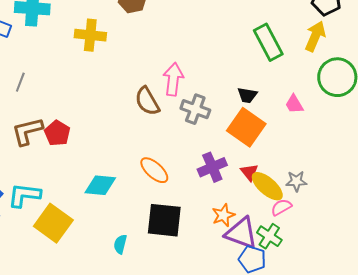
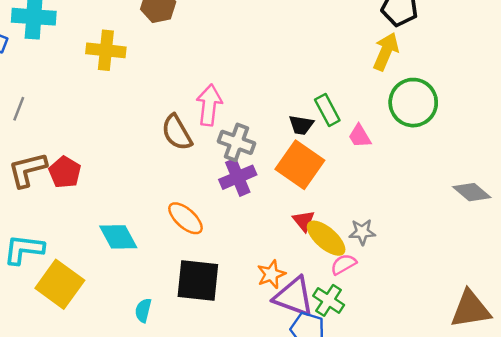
green rectangle: (268, 42) -> (327, 110), moved, size x0.7
purple cross: (212, 167) -> (238, 177), moved
cyan diamond: (100, 185) -> (118, 237), turned 56

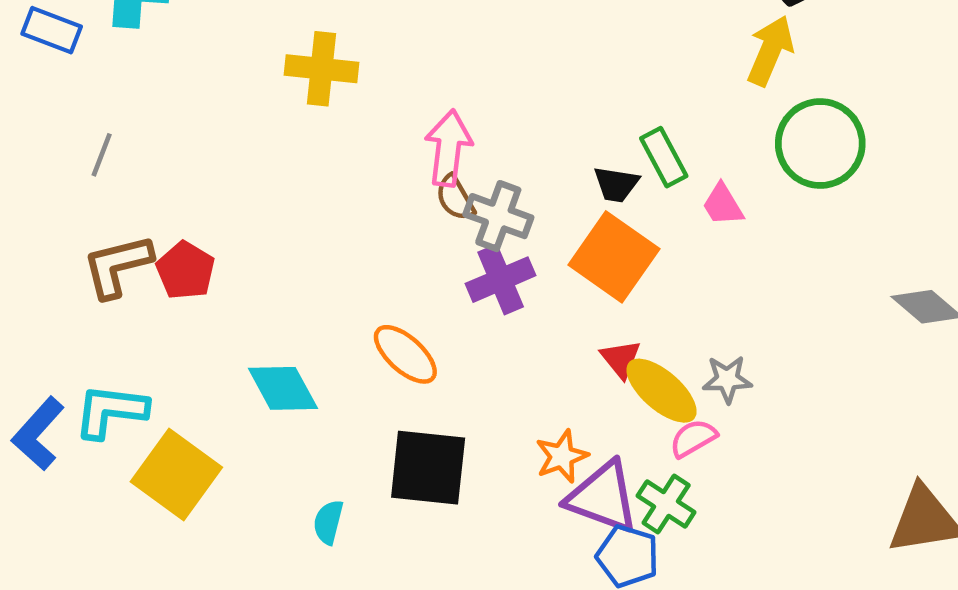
yellow cross: (106, 50) -> (321, 69), moved
brown semicircle: (177, 132) -> (455, 198), moved, size x0.7

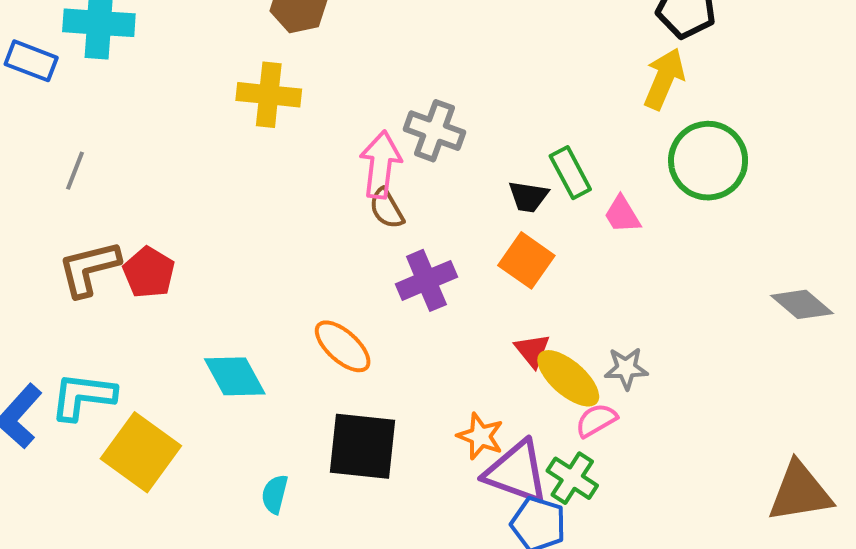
gray cross: (498, 216) -> (434, 131), moved
orange square: (614, 257) -> (526, 260), size x0.7
orange star: (562, 456) -> (480, 436), turned -30

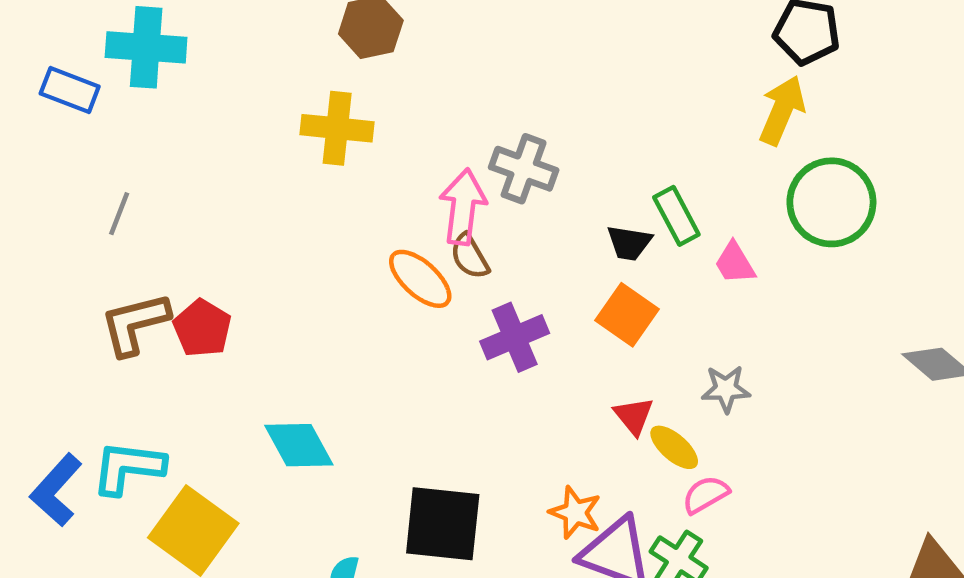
orange ellipse: (343, 346) -> (420, 279), moved
gray star: (626, 368) -> (726, 389), moved
yellow ellipse: (568, 378) -> (674, 447), size x0.7

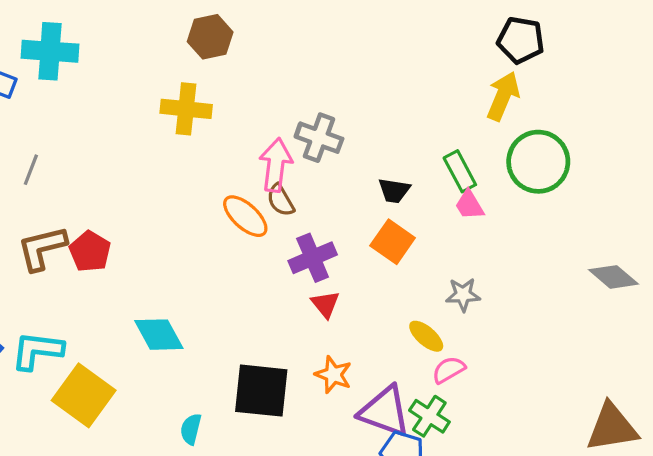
green rectangle: (676, 216) -> (460, 171), moved
red triangle: (634, 416) -> (325, 304), moved
orange star: (575, 513) -> (333, 375), moved

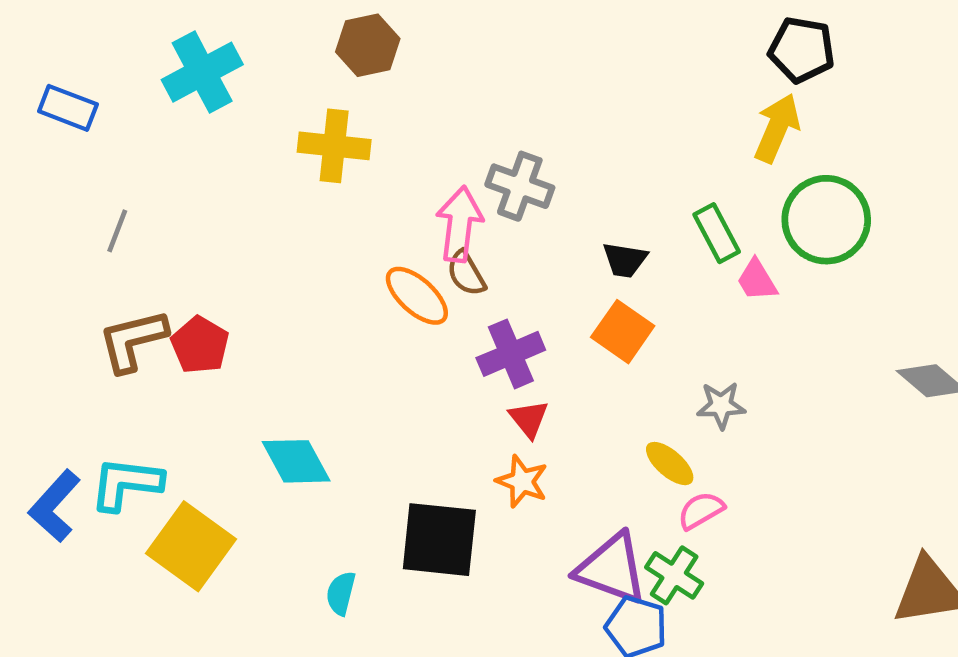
cyan cross: (50, 51) -> (202, 72), moved, turned -32
pink trapezoid: (469, 205) -> (757, 280), moved
orange star: (333, 375) -> (522, 481), moved

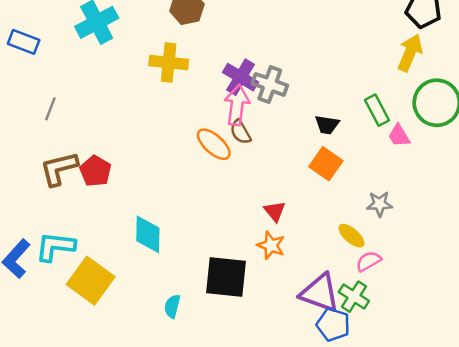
purple cross: (511, 354) -> (241, 77), moved, turned -36
cyan diamond: (296, 461) -> (148, 234), turned 30

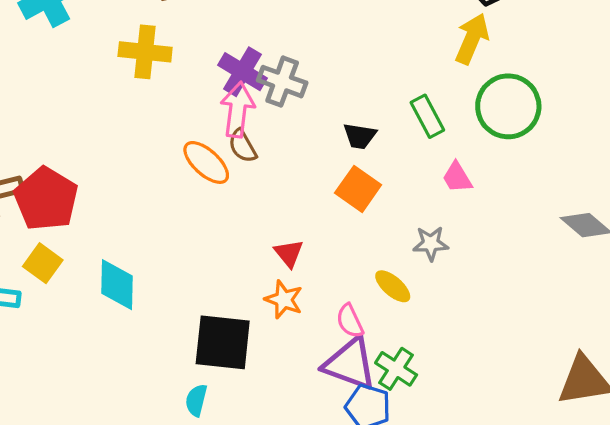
pink trapezoid: (399, 136) -> (457, 177), moved
red pentagon: (95, 171) -> (46, 199), size x1.5
pink semicircle: (369, 261) -> (350, 321), moved, turned -85
yellow square: (91, 281) -> (43, 263), moved, size x0.6
cyan semicircle: (172, 306) -> (196, 400), moved

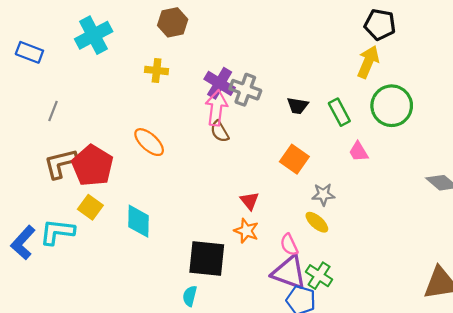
yellow cross: (145, 52) -> (157, 70), size x0.7
black trapezoid: (360, 136) -> (298, 106), moved
orange ellipse: (206, 162) -> (149, 142), moved
gray star: (431, 243) -> (323, 194), moved

